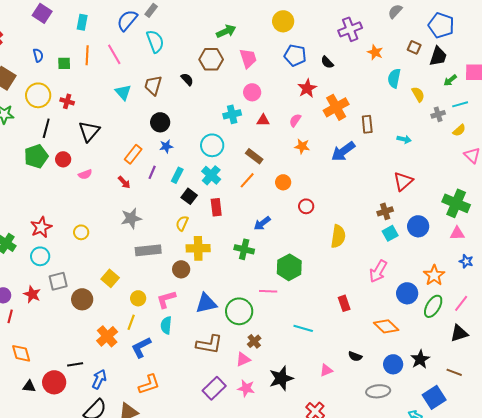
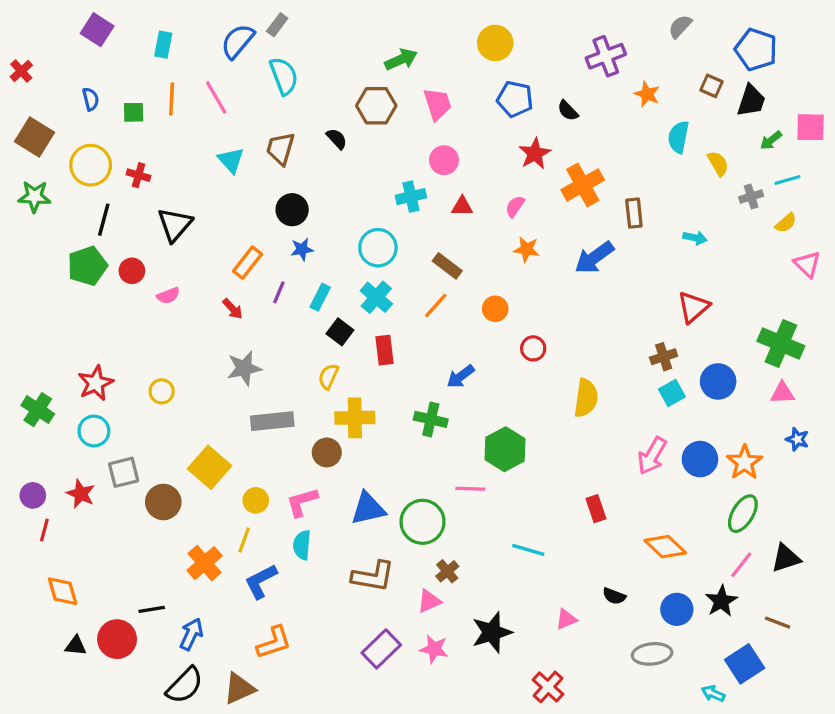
yellow square: (110, 278) -> (210, 467), size x1.4
blue circle: (407, 293) -> (700, 459), moved
pink line: (461, 303) -> (741, 565), moved

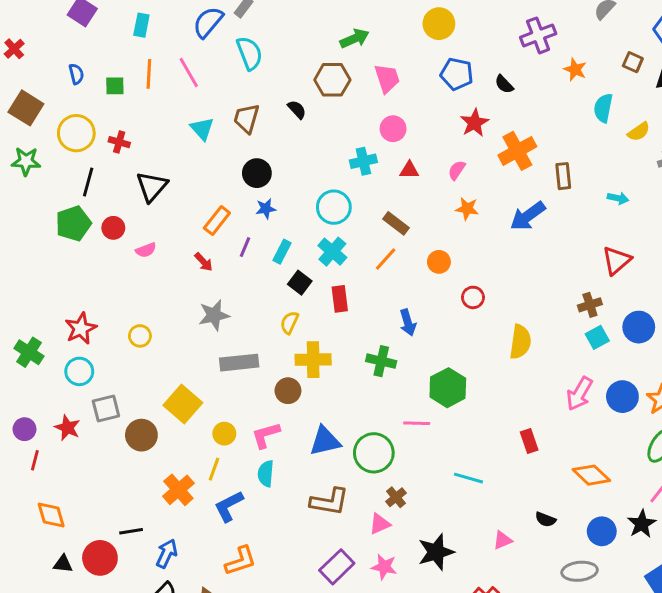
yellow semicircle: (718, 163) -> (639, 132), turned 85
blue arrow: (460, 377) -> (408, 323), turned -70

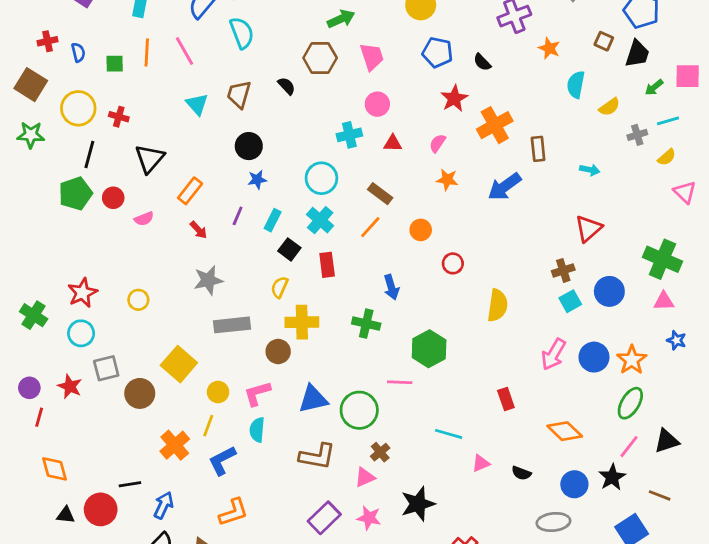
red cross: (14, 49) -> (48, 41), moved, turned 30
orange rectangle: (217, 220) -> (190, 191), moved
pink triangle: (503, 540) -> (481, 463), moved

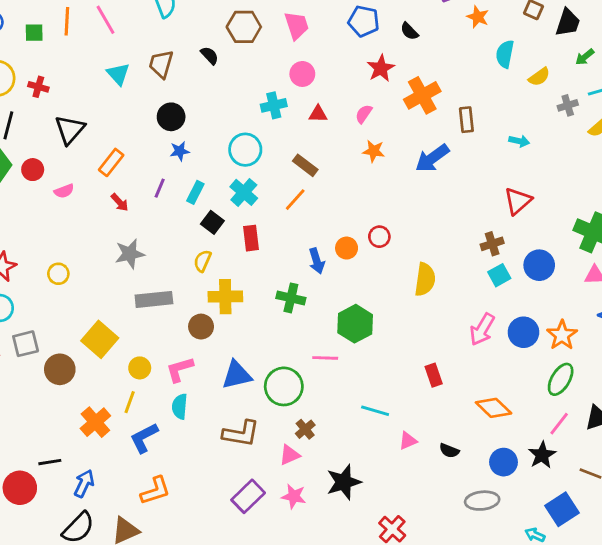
orange circle: (421, 230) -> (347, 248), moved

